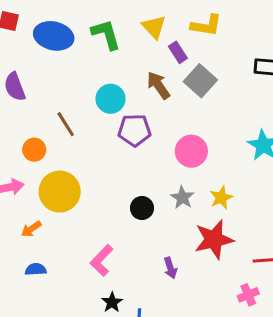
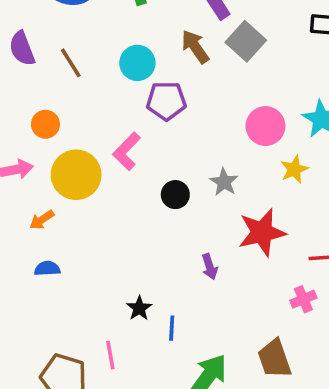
brown line: (66, 124) -> (71, 63), moved
pink circle: (191, 151) -> (265, 126), moved
yellow star: (221, 198) -> (294, 169), moved
pink L-shape: (102, 260) -> (127, 151), moved

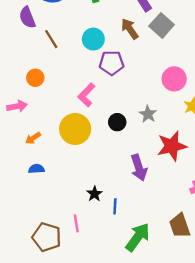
purple semicircle: (22, 49) -> (27, 17), moved
yellow circle: (76, 175) -> (75, 129), moved
purple arrow: (210, 267) -> (139, 168), size x1.6

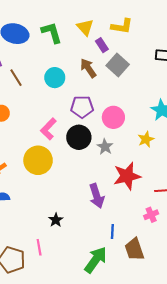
purple pentagon: (112, 63) -> (82, 107), moved
pink circle: (174, 79) -> (113, 117), moved
black circle: (117, 122) -> (79, 137), moved, size x1.5
blue line: (115, 206) -> (112, 232), moved

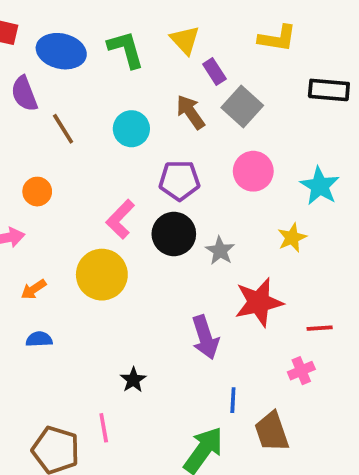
yellow L-shape: (122, 26) -> (277, 38), moved
pink circle: (113, 117) -> (253, 171), moved

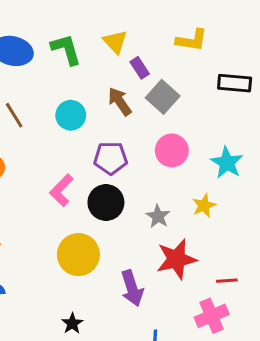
gray star: (220, 251) -> (158, 216), moved
yellow circle: (102, 275) -> (78, 255), moved
pink cross: (301, 371) -> (212, 316), size x1.5

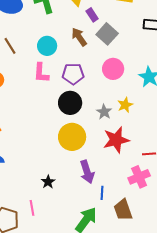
pink L-shape: (62, 190) -> (41, 73), moved, turned -40
yellow star: (204, 206) -> (125, 105), moved
yellow circle: (78, 255) -> (72, 137), moved
purple arrow: (132, 288) -> (87, 172), moved

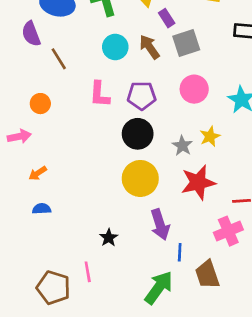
gray square: (107, 34) -> (186, 43), turned 30
cyan circle: (47, 46) -> (115, 47), moved

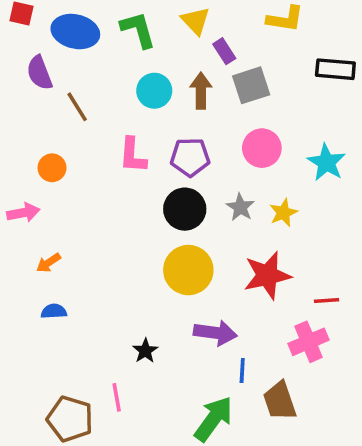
brown arrow: (149, 47) -> (201, 91), turned 35
gray star: (182, 146) -> (240, 207), moved
purple arrow: (160, 225) -> (215, 333), turned -64

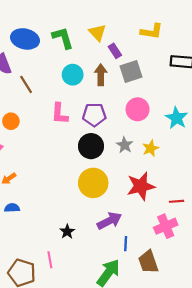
purple arrow: (215, 333) -> (109, 221), turned -35

